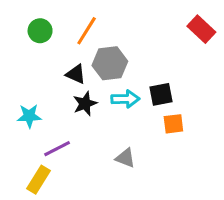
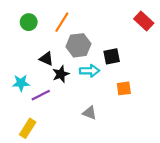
black triangle: (76, 74) -> (46, 59), moved
black square: (161, 94) -> (112, 56), moved
purple line: (57, 149) -> (41, 95), moved

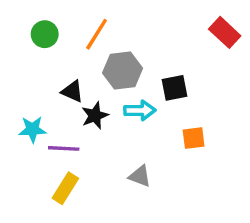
purple line: (41, 95) -> (64, 148), turned 30
yellow rectangle: (28, 128) -> (65, 188), moved

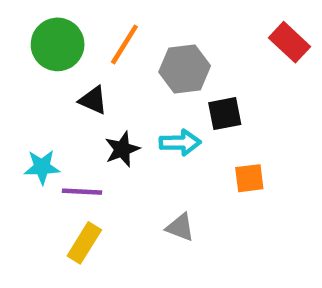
green circle: (45, 34) -> (58, 44), size x1.5
gray hexagon: (123, 71) -> (185, 69), moved
black triangle: (72, 91) -> (93, 100), moved

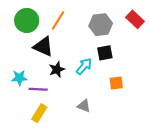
gray hexagon: (185, 69) -> (101, 25), moved
black triangle: (93, 100) -> (43, 47), size x1.5
cyan arrow: (180, 143) -> (84, 66), turned -48

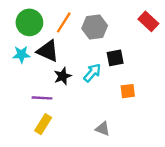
gray hexagon: (101, 25) -> (95, 27), moved
cyan star: (19, 78) -> (21, 54), moved
gray triangle: (84, 106) -> (103, 129), moved

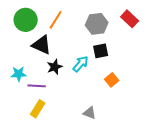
gray hexagon: (95, 27) -> (97, 24), moved
cyan star: (21, 54) -> (19, 74), moved
orange square: (128, 91) -> (112, 80), turned -32

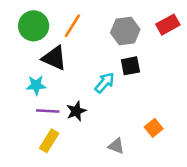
red rectangle: (130, 19) -> (168, 25), turned -72
black star: (55, 67) -> (76, 111), moved
cyan star: (19, 74) -> (36, 85), moved
orange square: (112, 80) -> (154, 128), moved

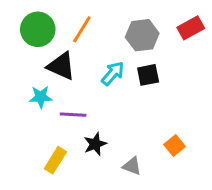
cyan arrow: (105, 83) -> (113, 73), moved
purple line: (48, 111) -> (73, 115), moved
black star: (76, 111) -> (95, 144), moved

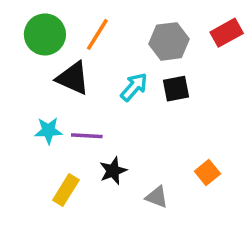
cyan star: (41, 97) -> (48, 131), moved

